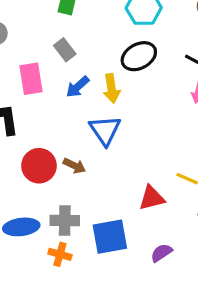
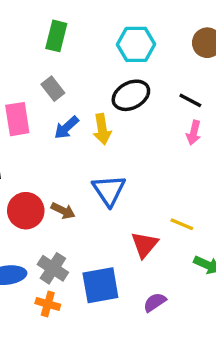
blue triangle: (105, 130) -> (109, 190), moved
red triangle: (152, 198) -> (145, 245), turned -36
gray cross: (65, 221) -> (53, 268), turned 32

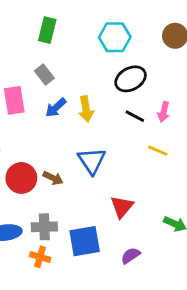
black ellipse: (131, 95) -> (131, 79), moved
black line: (190, 100) -> (135, 116), moved
yellow line: (182, 224) -> (158, 151), moved
gray cross: (53, 268) -> (44, 227), turned -35

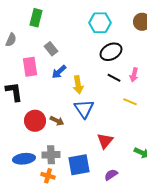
green rectangle: (47, 30) -> (36, 18), moved
yellow arrow: (86, 109) -> (78, 85), moved

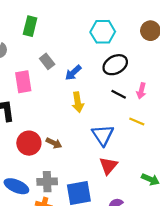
blue arrow: (59, 72) -> (73, 73), moved
blue triangle: (84, 109) -> (103, 135), moved
blue ellipse: (24, 159) -> (16, 186), turned 30

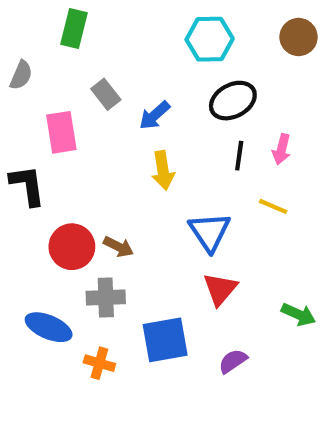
black line: (119, 94) -> (239, 156), turned 70
gray cross: (47, 182) -> (106, 298), moved

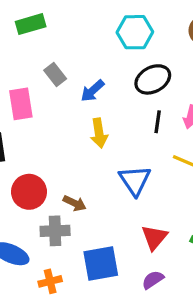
green rectangle: (74, 29) -> (31, 24), turned 60
brown arrow: (118, 247) -> (75, 203), moved
red triangle: (220, 289) -> (154, 237), moved
orange cross: (99, 363) -> (50, 281), turned -30

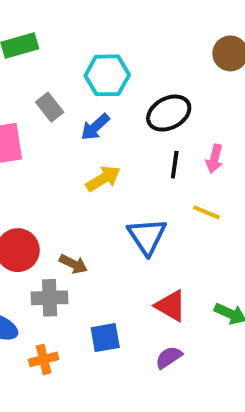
cyan hexagon: (135, 32) -> (107, 75), moved
yellow arrow: (99, 133) -> (103, 179), turned -112
red triangle: (154, 237) -> (171, 306), turned -40
blue square: (101, 263) -> (105, 338), size x0.7

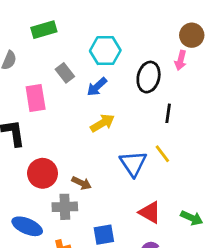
black ellipse: (169, 113) -> (149, 77), turned -48
pink arrow: (214, 159) -> (181, 60), moved
black line: (175, 165) -> (168, 113), moved
yellow line: (206, 212) -> (162, 154), moved, turned 30

